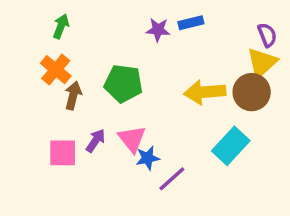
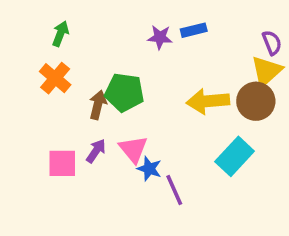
brown arrow: (73, 96) -> (98, 105), moved
blue star: (148, 158) -> (149, 169), turned 30
purple line: (172, 179) -> (174, 190), turned -72

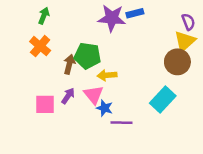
purple star: (160, 37) -> (112, 18), size x1.6
yellow arrow: (208, 101) -> (107, 75), moved, size x0.7
purple line: (174, 190) -> (122, 123), turned -65

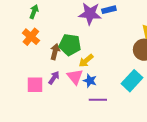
yellow arrow: (107, 75) -> (86, 61), turned -35
blue star: (105, 108) -> (90, 81), moved

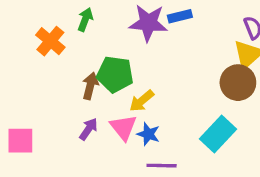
green arrow: (34, 12) -> (85, 20), moved
orange cross: (31, 37) -> (50, 41), moved
pink square: (35, 85) -> (20, 141), moved

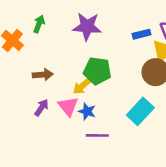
blue rectangle: (180, 16) -> (142, 34), moved
green pentagon: (115, 74) -> (97, 71), moved
brown arrow: (90, 86) -> (43, 75), turned 72

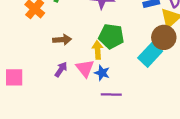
yellow arrow: (82, 86) -> (98, 50), turned 126
cyan rectangle: (140, 111) -> (150, 55), moved

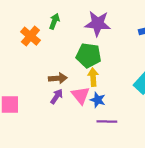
green pentagon: (111, 36) -> (89, 55), moved
brown arrow: (62, 40) -> (58, 78), moved

